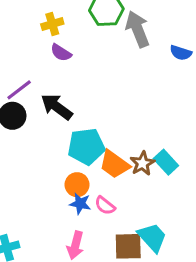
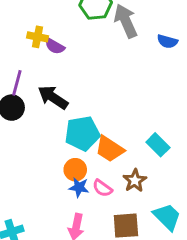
yellow cross: (52, 24) -> (37, 37), moved, turned 30
purple line: (19, 90) -> (17, 83), turned -35
brown star: (143, 163) -> (135, 181), moved
cyan trapezoid: (152, 237) -> (167, 217), moved

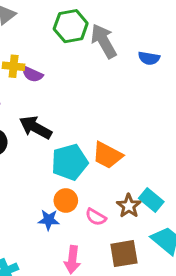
cyan rectangle: (158, 145) -> (151, 200), moved
orange trapezoid: (110, 149) -> (107, 155), moved
blue star: (79, 187) -> (49, 220), moved

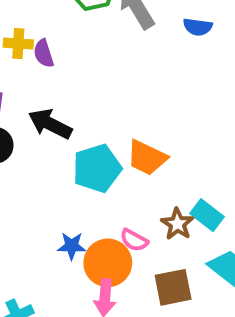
purple semicircle: (32, 74) -> (44, 53), turned 50
orange circle: (66, 201) -> (108, 263), moved, size x1.5

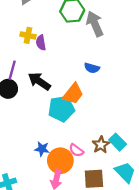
blue semicircle: (198, 27) -> (92, 68), moved
orange trapezoid: (147, 158) -> (73, 94), moved, turned -85

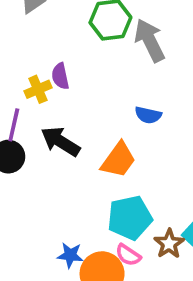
yellow cross: (28, 35) -> (38, 89), moved, turned -32
cyan pentagon: (61, 109) -> (130, 218), moved

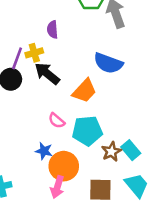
yellow cross: (38, 89) -> (34, 53), moved
blue semicircle: (148, 115) -> (108, 63), size x1.6
pink semicircle: (128, 255) -> (57, 121), moved

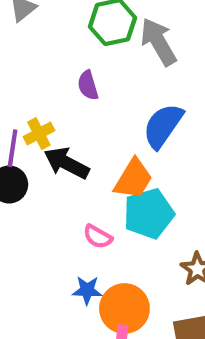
purple semicircle: (52, 30) -> (88, 85), moved
blue semicircle: (108, 63) -> (163, 126), turned 116
cyan pentagon: (87, 131) -> (149, 214), moved

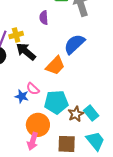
cyan pentagon: (149, 214) -> (56, 102), moved
blue star: (87, 290) -> (22, 96), moved

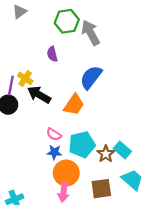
yellow cross: (16, 35) -> (25, 78), turned -32
blue star: (22, 96) -> (54, 152), moved

